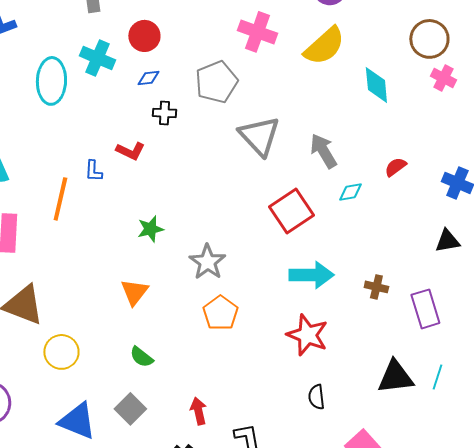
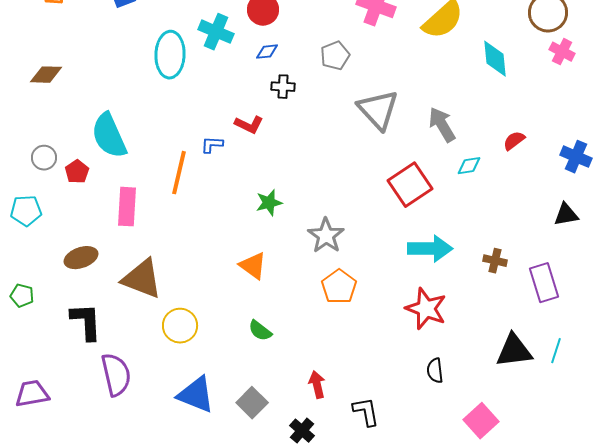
gray pentagon: (216, 82) -> (335, 56), size x0.7
blue L-shape: (93, 171) -> (212, 145), turned 90
orange triangle: (134, 292) -> (253, 266), turned -32
gray square: (130, 409) -> (252, 403), moved

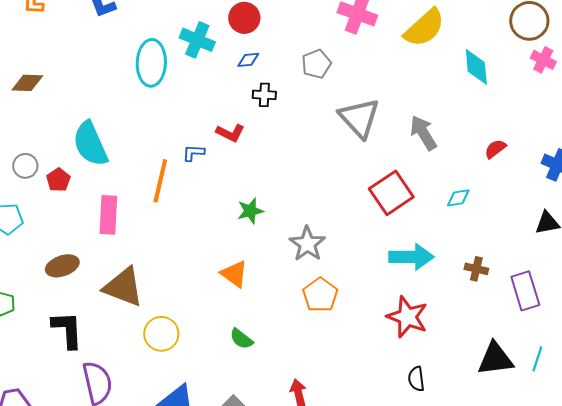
cyan diamond: (469, 166) -> (458, 198), moved

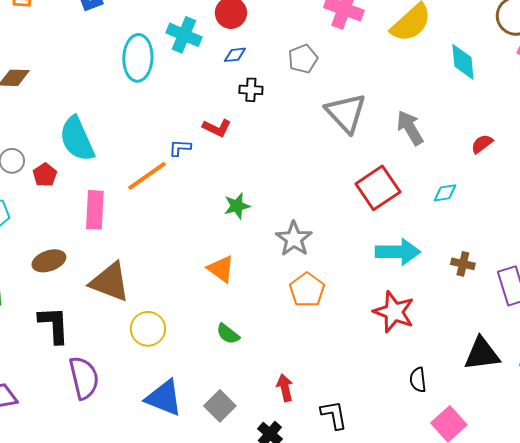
orange line: (160, 181) -> (147, 176), turned 42
black semicircle: (416, 379) -> (418, 380), moved

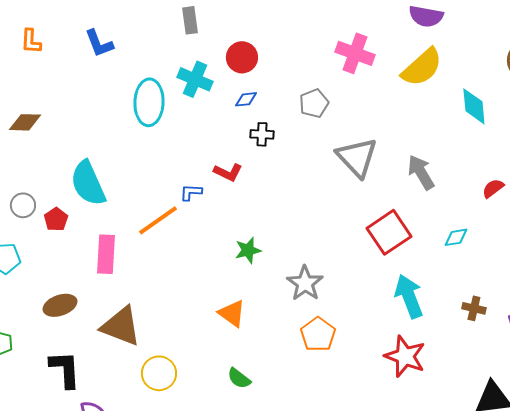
cyan arrow: (398, 252) -> (409, 296), turned -111

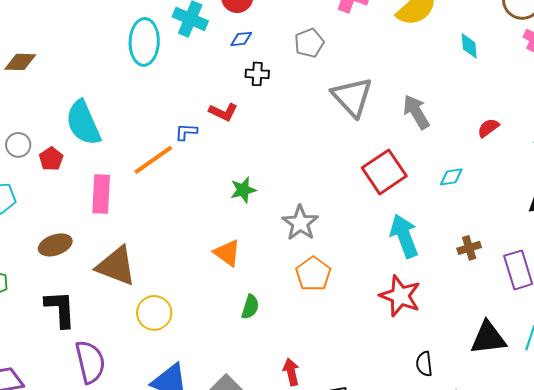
cyan diamond: (474, 106) -> (469, 46), size x0.7
brown cross: (474, 308) -> (469, 248), turned -30
green semicircle: (239, 378) -> (250, 307), moved, turned -110

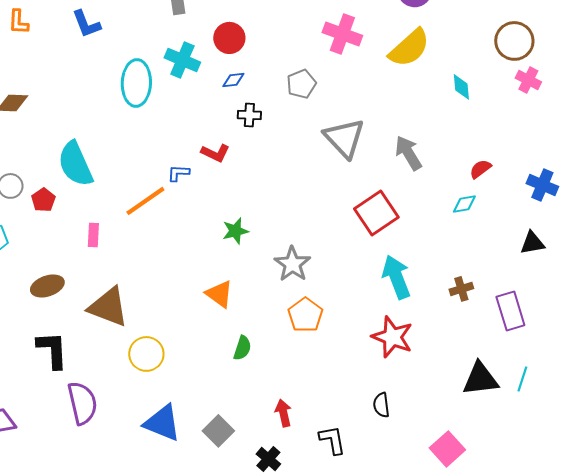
cyan diamond: (451, 177) -> (464, 204), moved
pink rectangle: (101, 194) -> (93, 235), size x0.6
black semicircle: (424, 364) -> (381, 405), moved

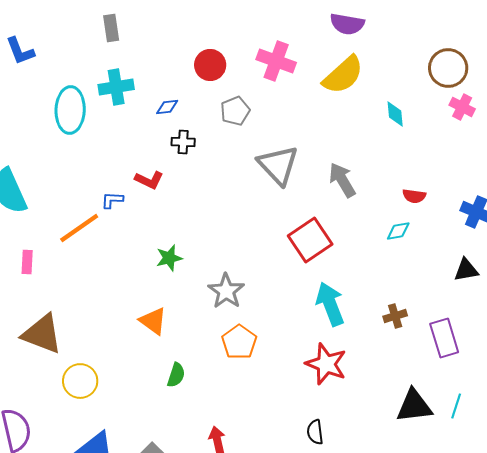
red circle: (229, 38) -> (210, 65), moved
cyan cross: (182, 60) -> (116, 87), turned -32
red semicircle: (480, 169) -> (414, 196), turned -135

